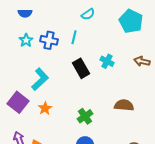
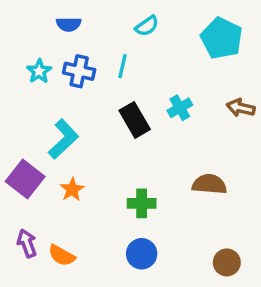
blue semicircle: (25, 13) -> (69, 24), moved
cyan cross: (107, 61) -> (180, 108), turned 32
green cross: (85, 116) -> (142, 203), turned 35

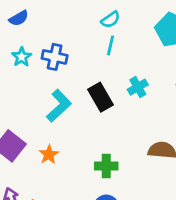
blue semicircle: (69, 24) -> (19, 18), moved, turned -30
cyan line: (123, 66) -> (111, 45), moved
cyan L-shape: (63, 139) -> (59, 106), moved

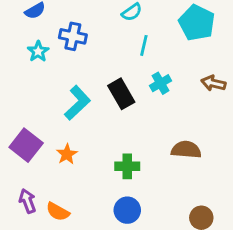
cyan line: (111, 45) -> (144, 45), moved
blue cross: (55, 57) -> (73, 36), moved

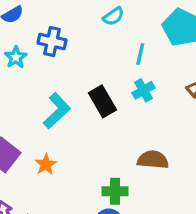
cyan line: (144, 45) -> (140, 54), moved
brown semicircle: (186, 150) -> (153, 160), moved
green cross: (127, 166) -> (115, 191), moved

